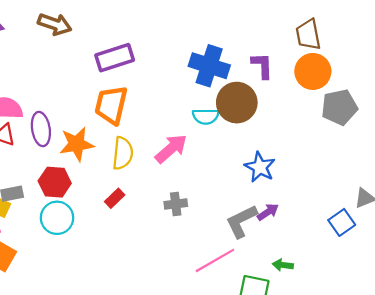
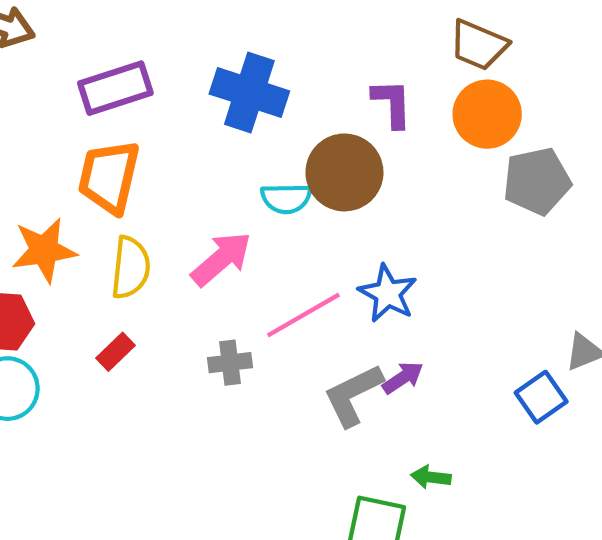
brown trapezoid: (308, 35) -> (478, 45), turned -56
blue cross: (209, 66) -> (249, 92), moved
pink line: (215, 260) -> (303, 315), moved

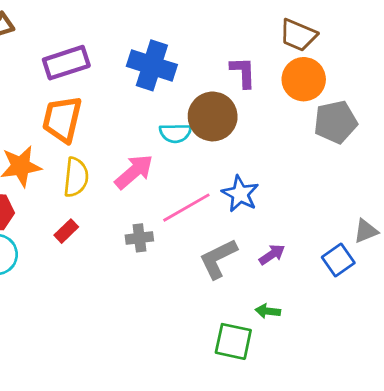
purple arrow: (403, 378) -> (272, 255), moved

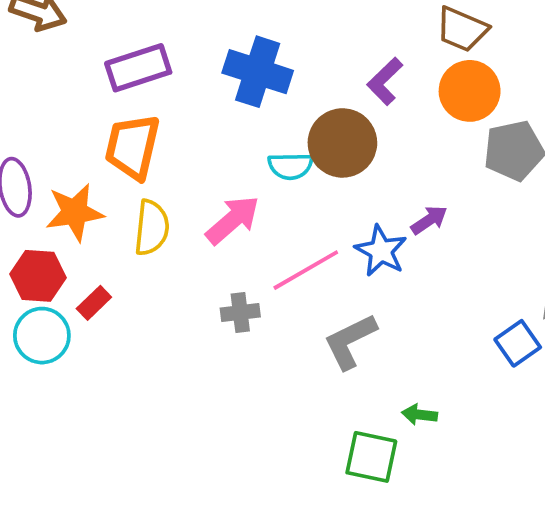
purple L-shape: (243, 72) -> (385, 81), turned -132
red rectangle: (66, 231) -> (94, 303), moved
purple arrow: (272, 255) -> (429, 220), moved

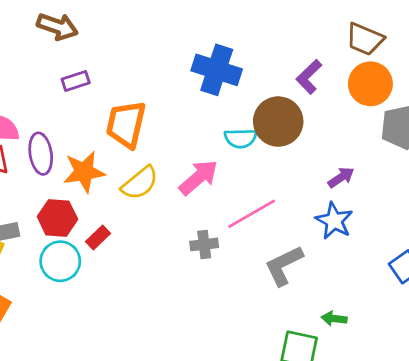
purple rectangle: (138, 68) -> (76, 81), moved, size x0.6
yellow semicircle: (152, 228) -> (140, 183), turned 45
blue star: (381, 251) -> (334, 221), moved

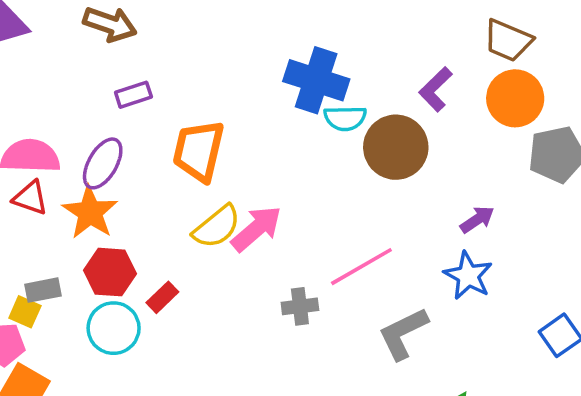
cyan semicircle: (240, 138) -> (345, 118), moved
purple ellipse: (41, 154) -> (103, 163), moved, turned 39
orange star: (84, 172) -> (90, 212), moved, turned -30
pink arrow: (199, 177) -> (256, 229), moved

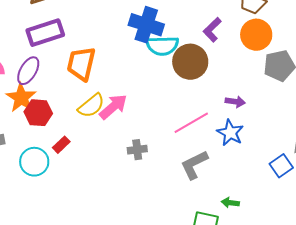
purple rectangle: (133, 95) -> (45, 33), size x1.8
cyan semicircle: (345, 118) -> (162, 46), size x1.4
purple arrow: (477, 220) -> (235, 102), turned 42
pink line: (361, 267) -> (191, 123), moved
red hexagon: (110, 272) -> (38, 113), moved

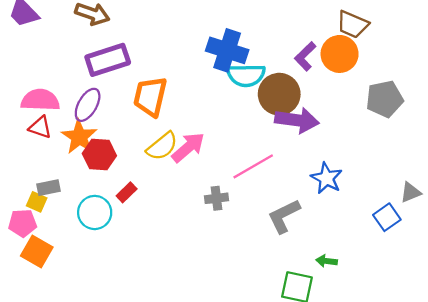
orange circle: (256, 35) -> (340, 54), moved
purple arrow: (235, 102) -> (297, 120), moved, size x1.8
pink line: (191, 123) -> (253, 166), moved

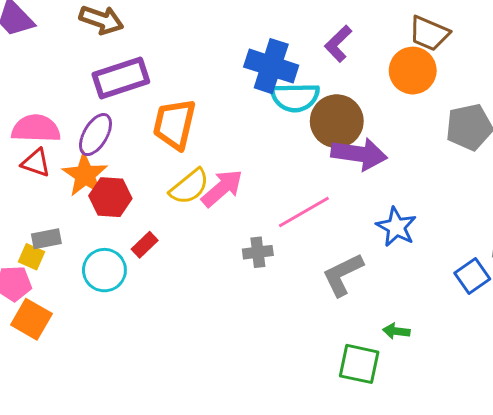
purple L-shape: (305, 56) -> (338, 44), moved

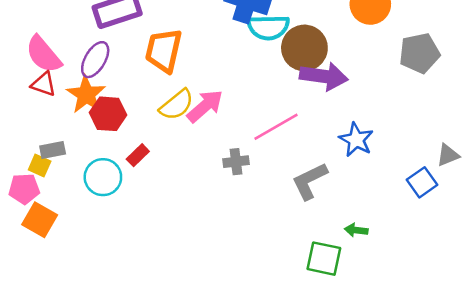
pink semicircle: (36, 129) -> (43, 54), turned -132

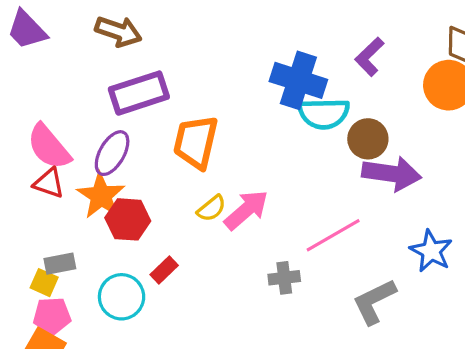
brown circle: (304, 48) -> (368, 139), size x0.7
yellow semicircle: (177, 105) -> (212, 208), size x0.7
pink pentagon: (24, 189) -> (52, 316), moved

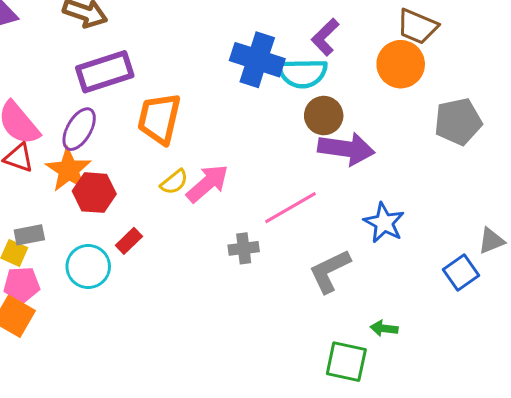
cyan semicircle: (324, 114) -> (303, 73), moved

